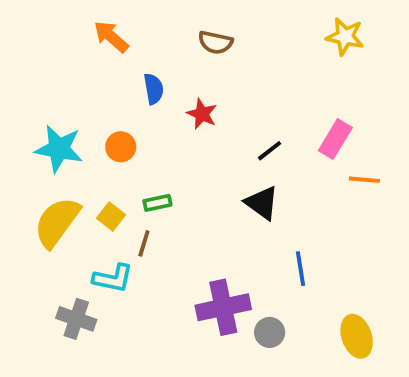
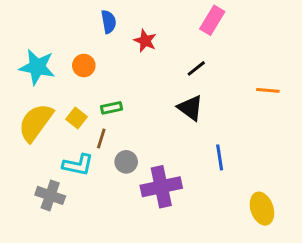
pink rectangle: (335, 139) -> (212, 20), moved
gray circle: (270, 332) -> (126, 162), moved

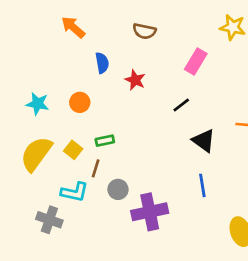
cyan star: (37, 67) -> (38, 104), size x0.7
black triangle: (190, 108) -> (204, 141), moved

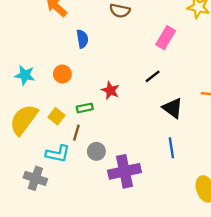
red star: (135, 80) -> (110, 90), moved

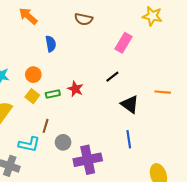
green rectangle: (85, 108) -> (53, 94), moved
yellow square: (57, 116) -> (32, 96), moved

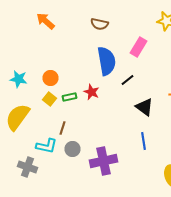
blue semicircle: (51, 44) -> (106, 61), moved, size x1.8
gray circle: (63, 142) -> (72, 149), moved

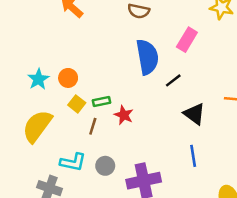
orange circle: (50, 78) -> (68, 78), moved
cyan star: (18, 79) -> (38, 79), turned 30
red star: (92, 92) -> (124, 115), moved
brown line: (62, 128) -> (93, 126), moved

